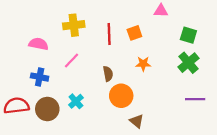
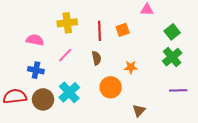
green square: (188, 35) -> (172, 32), turned 35
orange star: (143, 64) -> (131, 67), moved
brown semicircle: (108, 74) -> (96, 58), moved
cyan cross: (76, 101) -> (69, 92), size x1.5
brown triangle: (137, 121) -> (139, 111), moved, turned 32

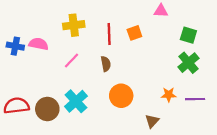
green square: (172, 32) -> (188, 35), turned -35
orange star: (131, 67) -> (169, 95), moved
blue cross: (36, 70) -> (15, 46), moved

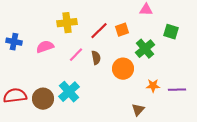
red line: (109, 34) -> (99, 31), turned 48
pink semicircle: (38, 44) -> (45, 47), moved, turned -30
pink line: (72, 60) -> (76, 55), moved
green cross: (188, 63) -> (145, 49), moved
orange circle: (121, 96) -> (123, 69), moved

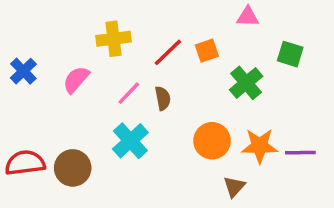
blue cross: (14, 42) -> (23, 71), turned 35
pink semicircle: (45, 47) -> (76, 80), turned -30
orange circle: (123, 69) -> (212, 141), moved
orange star: (153, 86) -> (260, 146), size x1.5
cyan cross: (69, 92) -> (130, 141), moved

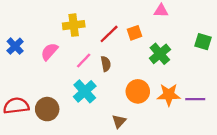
green square: (290, 54) -> (203, 42), moved
brown triangle: (234, 187) -> (119, 121), moved

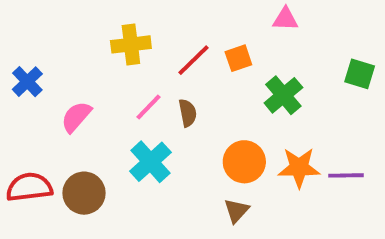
pink semicircle: (49, 52) -> (76, 117), moved
brown triangle: (119, 121) -> (236, 211), moved

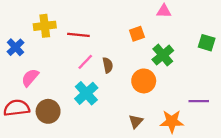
yellow cross: (131, 44) -> (45, 26), moved
red line: (193, 60) -> (78, 35), moved, turned 50
pink semicircle: (76, 117) -> (30, 78), moved
orange circle: (244, 162) -> (144, 81), moved
orange star: (299, 168) -> (172, 121), moved

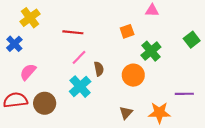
yellow cross: (45, 26) -> (30, 18), moved, turned -30
green square: (207, 43) -> (192, 40), turned 35
brown semicircle: (108, 65) -> (99, 69), moved

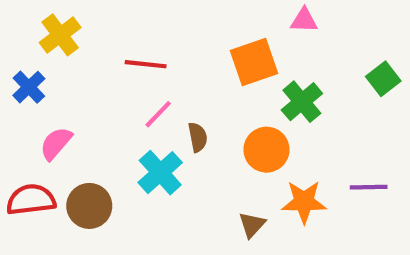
orange square: (127, 31) -> (254, 62), size x1.6
orange star: (159, 113) -> (304, 202), moved

